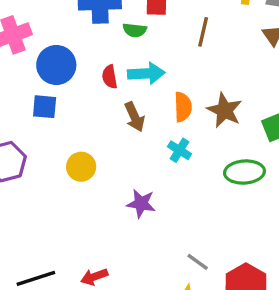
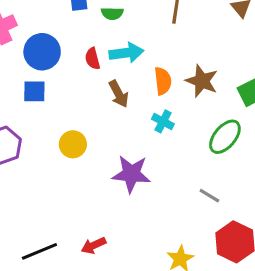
green ellipse: (244, 172) -> (225, 137), turned -42
purple star: (141, 204) -> (131, 174), size x1.4
gray line: (198, 262) -> (209, 196), moved

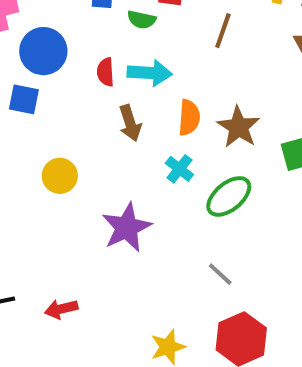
green ellipse: (225, 137) -> (229, 196), moved
purple star: (131, 174) -> (127, 228), turned 30

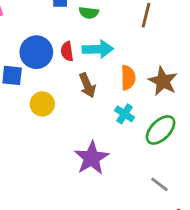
blue circle: (43, 51) -> (36, 52), moved
yellow circle: (60, 176) -> (42, 104), moved

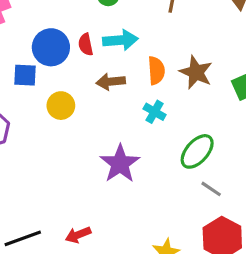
brown arrow: (87, 85) -> (111, 82), turned 110
green ellipse: (161, 130) -> (197, 151), moved
gray line: (159, 184) -> (211, 189), moved

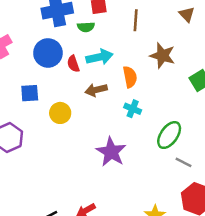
blue circle: (51, 47) -> (48, 53), moved
brown star: (196, 72) -> (162, 56), moved

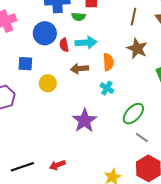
brown line: (136, 20) -> (134, 17), moved

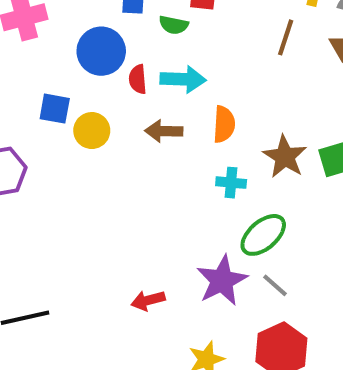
brown star: (137, 49) -> (285, 157), moved
yellow circle: (48, 83) -> (92, 131), moved
cyan cross: (107, 88) -> (231, 183), moved, turned -32
purple star: (84, 121) -> (222, 280), moved
red arrow: (57, 165) -> (148, 300), moved

